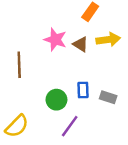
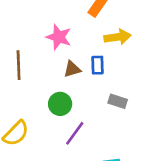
brown triangle: (81, 44) -> (72, 69), moved, turned -49
blue rectangle: (83, 90) -> (98, 65), moved

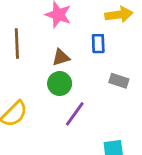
brown triangle: (72, 69) -> (61, 57), moved

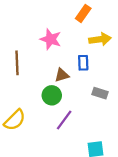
brown triangle: (61, 57) -> (62, 75), moved

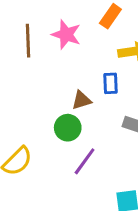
pink star: (51, 39) -> (66, 35), moved
brown line: (17, 63) -> (28, 41), moved

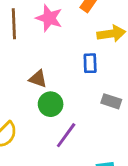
brown triangle: (81, 100) -> (38, 79), moved, turned 36

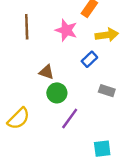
pink star: (49, 18) -> (66, 30), moved
blue rectangle: (90, 63) -> (89, 59), turned 49

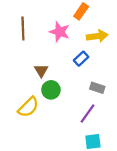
brown triangle: (46, 72) -> (41, 70), turned 40
yellow semicircle: (19, 118) -> (28, 107), moved
purple line: (70, 118) -> (88, 114), moved

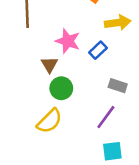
pink star: (60, 32) -> (68, 41), moved
yellow semicircle: (28, 107) -> (49, 121), moved

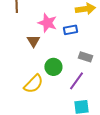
blue rectangle: (98, 50) -> (70, 30), turned 32
green circle: (61, 88) -> (53, 67), moved

